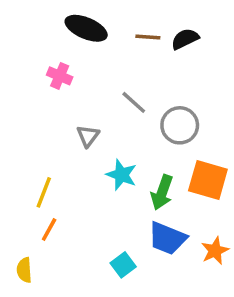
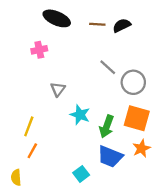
pink cross: (60, 76) -> (39, 50), turned -35
gray line: (134, 102) -> (108, 67), moved
gray circle: (180, 125) -> (133, 82), moved
orange star: (215, 251) -> (141, 148), moved

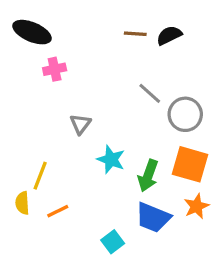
black ellipse: (57, 18) -> (32, 32), moved
orange line: (32, 151) -> (58, 211), moved, turned 35
yellow semicircle: (16, 177) -> (22, 203), moved

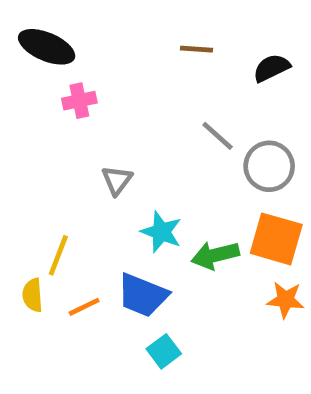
black semicircle: (169, 35) -> (271, 68), moved
green arrow: (148, 176) -> (215, 255), turned 56
orange star: (197, 206) -> (286, 300), turned 30
blue trapezoid: (153, 218) -> (143, 295), moved

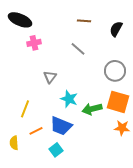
black semicircle: (271, 68) -> (116, 29), turned -35
gray line: (218, 136) -> (78, 49), moved
yellow semicircle: (33, 295) -> (14, 143), moved
cyan square: (164, 351) -> (56, 150), moved

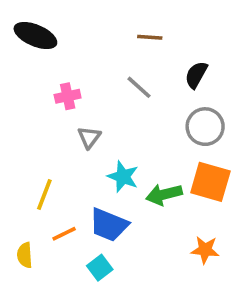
black semicircle: (116, 29) -> (196, 75), moved
pink cross: (34, 43) -> (68, 96), moved
orange star: (122, 128) -> (205, 250), moved

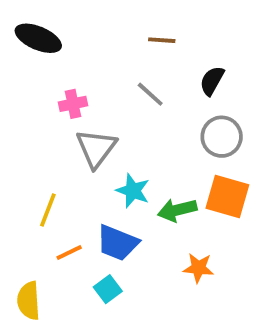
gray triangle: (89, 137) -> (96, 148), size x1.6
orange star: (205, 250) -> (198, 268), moved
yellow semicircle: (25, 255) -> (29, 301), moved, size x1.4

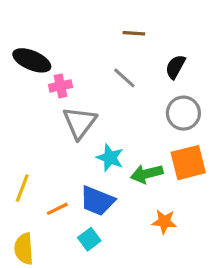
black ellipse: (38, 38) -> (32, 60), moved
orange square: (227, 197) -> (188, 163), turned -30
yellow line: (48, 210) -> (22, 188), moved

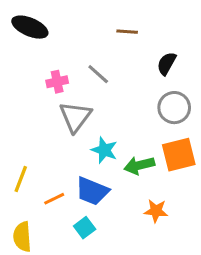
black ellipse: (32, 60) -> (30, 27), moved
gray line: (124, 78) -> (98, 74), moved

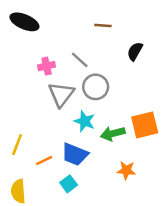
gray circle: (174, 108) -> (96, 87), moved

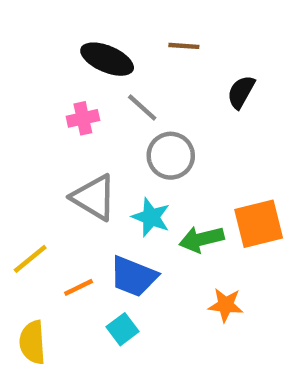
black ellipse: (24, 22) -> (107, 59), moved
gray triangle: (61, 94) -> (94, 197), moved, turned -36
yellow line: (17, 145) -> (30, 259), turned 30

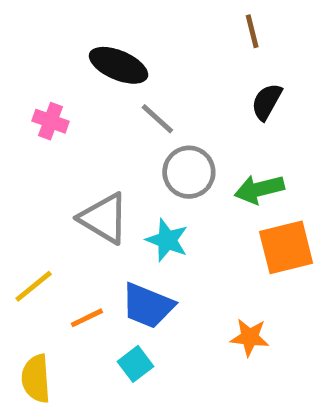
brown line: (184, 46) -> (252, 31), moved, turned 72
pink cross: (83, 118) -> (51, 121), moved, turned 32
green arrow: (201, 239) -> (259, 189), moved

